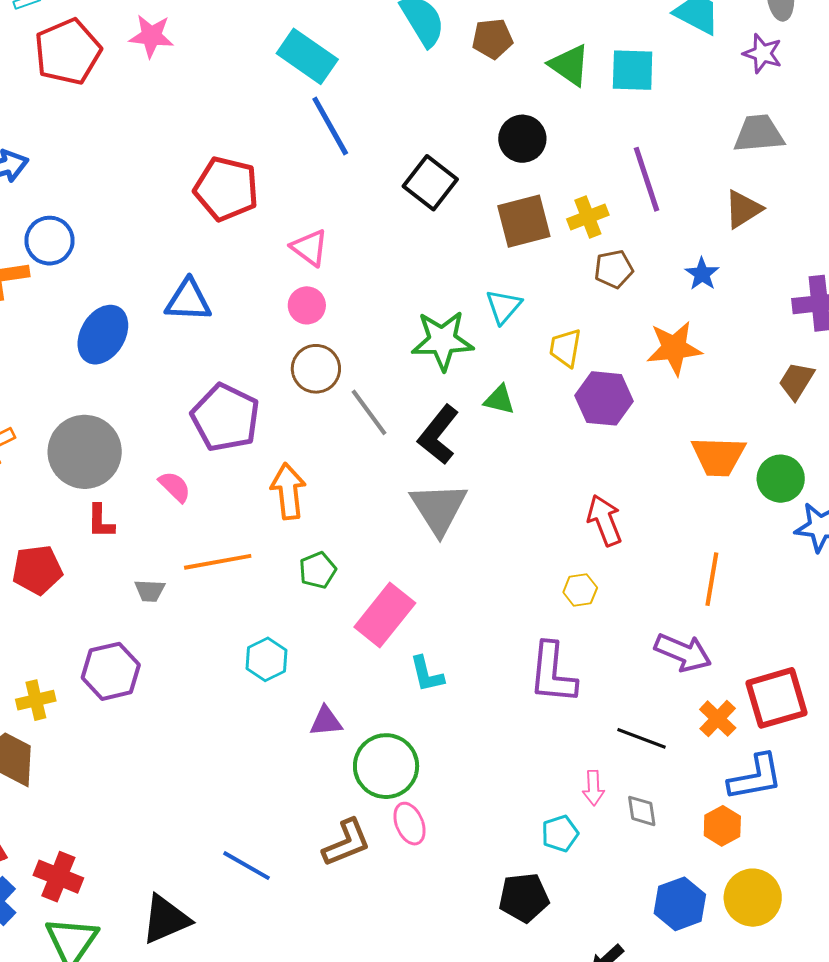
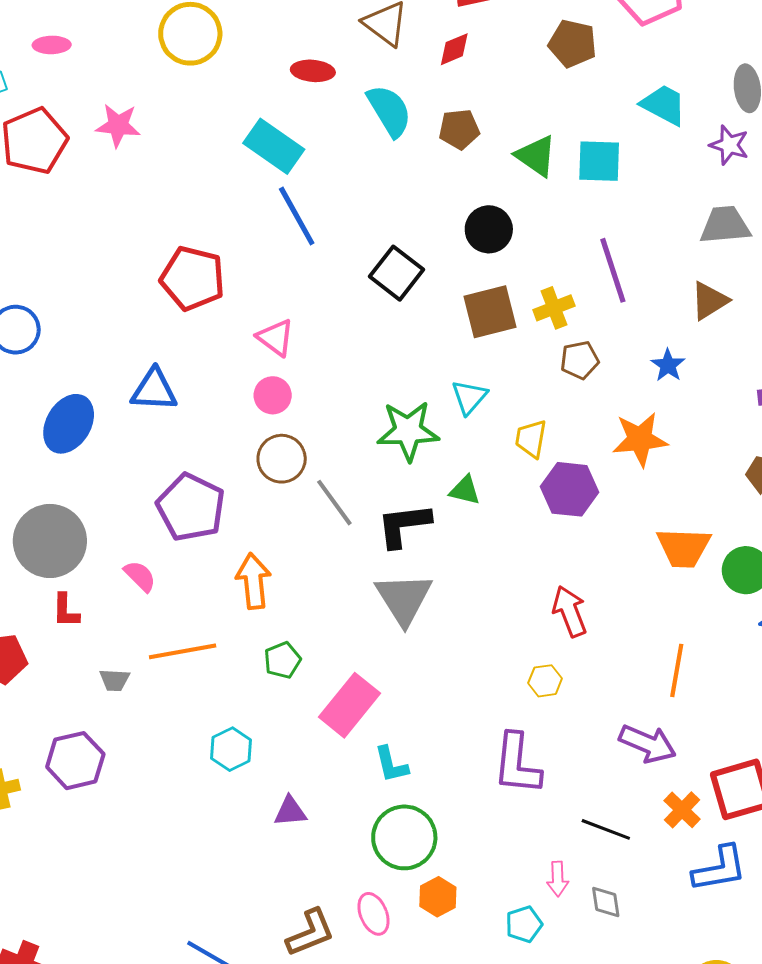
black L-shape: (438, 435) -> (404, 525), turned 44
green circle: (386, 766) -> (404, 837), moved
orange hexagon: (722, 826) -> (438, 897), moved

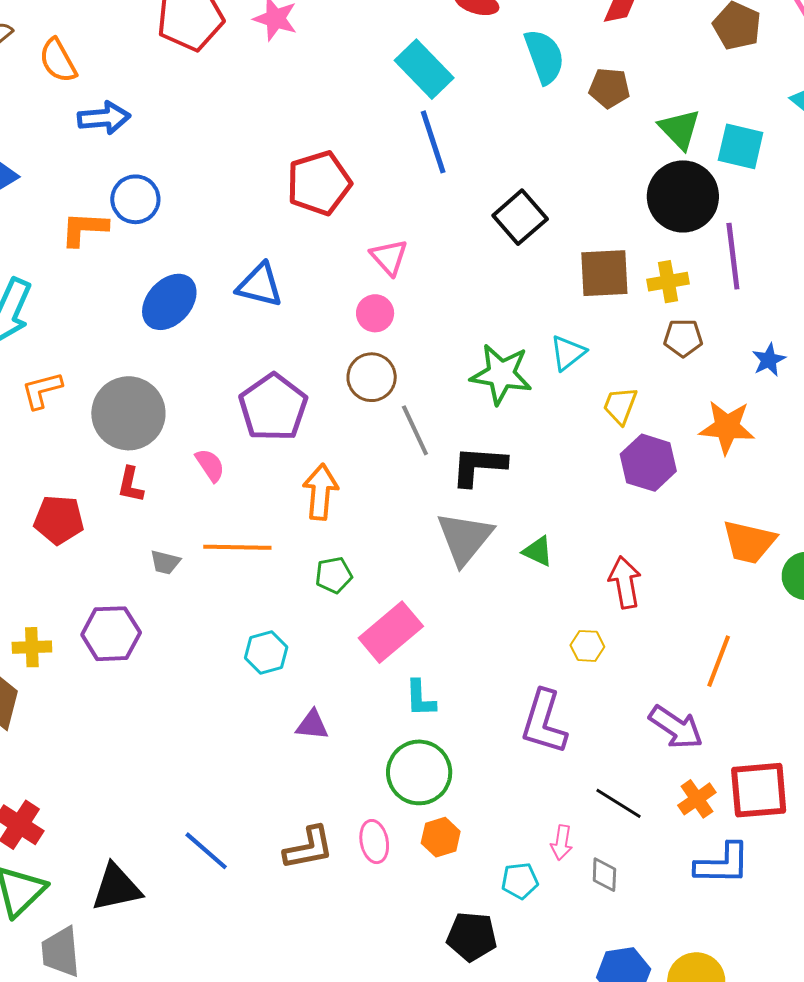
black circle: (489, 229) -> (683, 196), moved, size x1.5
red pentagon: (193, 278) -> (319, 183), turned 30
green triangle: (465, 490) -> (538, 551), moved

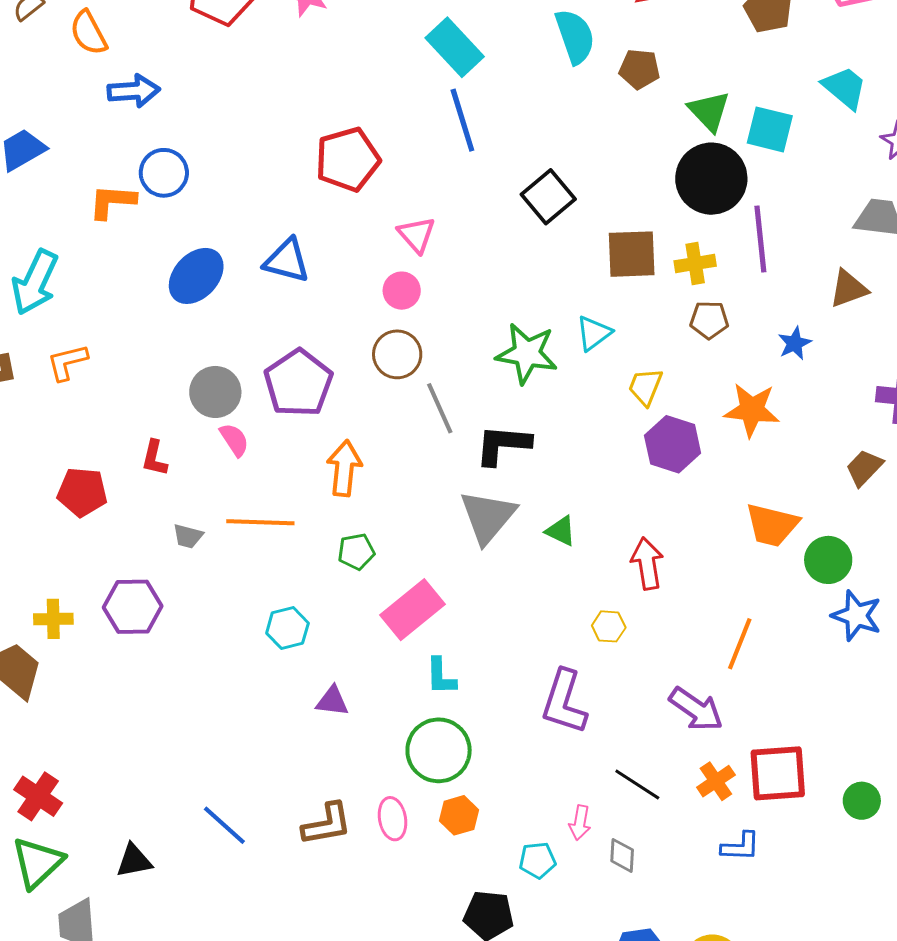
gray circle: (128, 413) -> (215, 392), moved, size x0.7
blue L-shape: (722, 864) -> (740, 847), size x0.7
black triangle: (116, 888) -> (134, 861), size x0.7

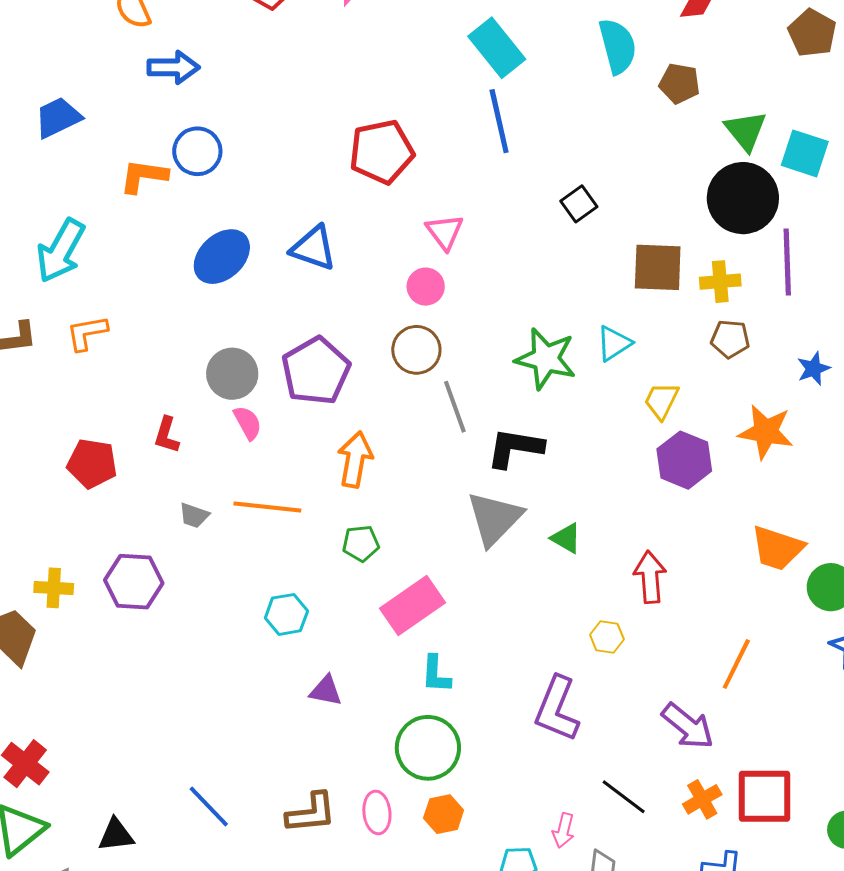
black square: (548, 197) -> (579, 204), size x0.7

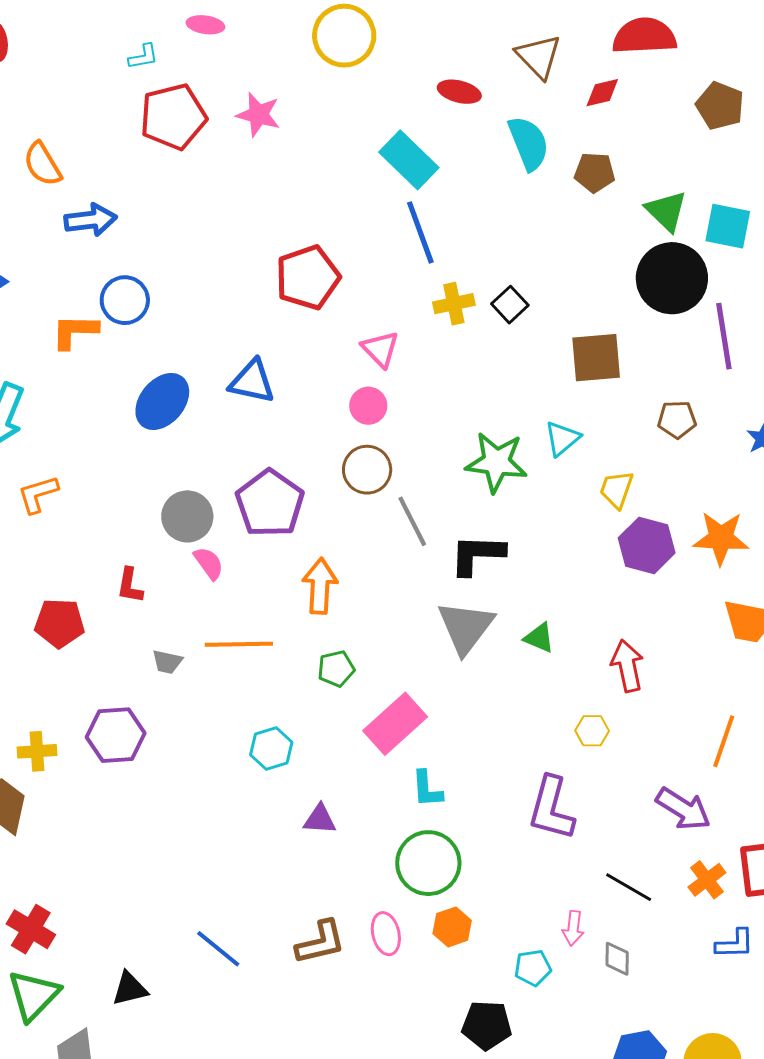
yellow cross: (720, 282) -> (454, 304), moved
orange star: (766, 432) -> (721, 538), moved

